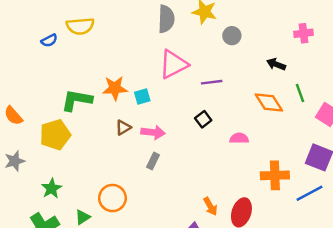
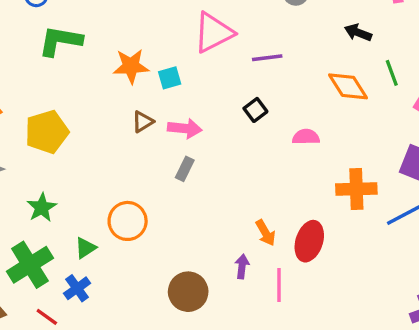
green L-shape: (77, 100) -> (60, 41), moved

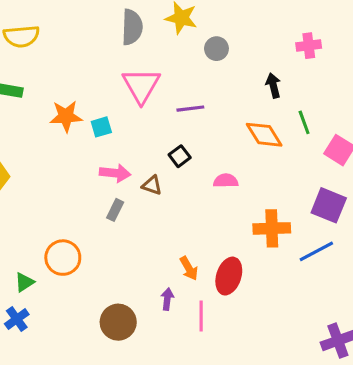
pink triangle: (213, 33) -> (141, 86), turned -33
black arrow: (358, 33) -> (273, 86), turned 55
brown triangle: (143, 122) -> (152, 185), moved, turned 50

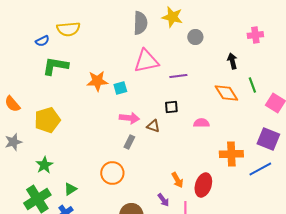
pink triangle: (141, 86) -> (146, 61), turned 48
black square: (180, 156) -> (171, 107), turned 32
orange circle: (63, 258) -> (112, 173), moved
purple arrow: (167, 299) -> (163, 200), turned 136

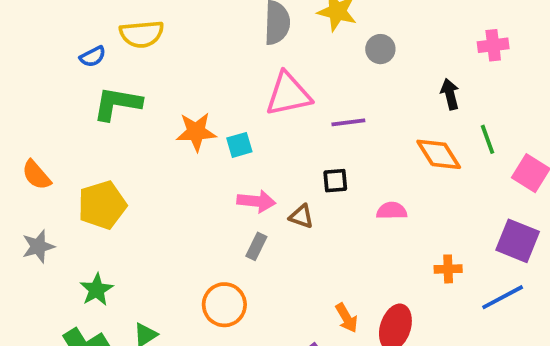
orange cross: (231, 154) -> (448, 269), size x0.6

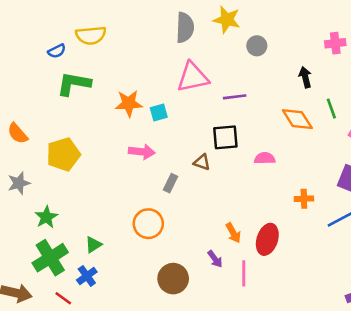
black square: (335, 181) -> (225, 137), size x1.5
pink arrow: (256, 201) -> (142, 152), moved
green star: (97, 290) -> (46, 217), moved

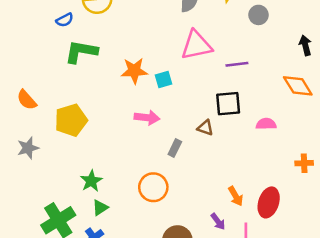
green star: (46, 217) -> (91, 181), moved

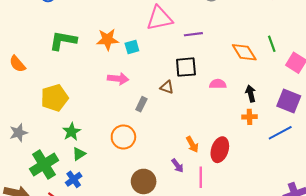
black arrow: (305, 45) -> (251, 94), moved
green L-shape: (81, 52) -> (63, 41), moved
yellow pentagon: (71, 120) -> (55, 98), moved
gray star: (28, 148) -> (19, 133), moved

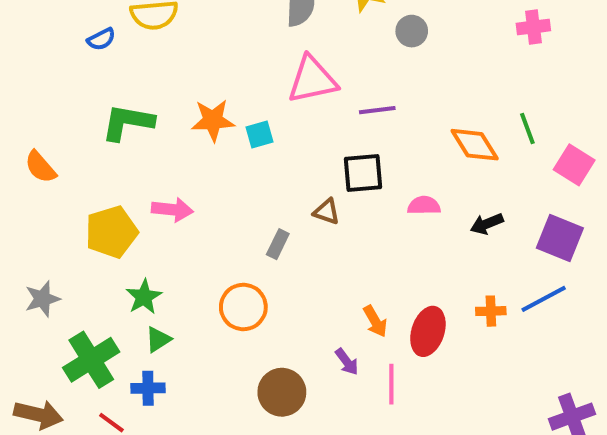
pink arrow: (118, 79) -> (172, 210), moved
black arrow: (251, 94) -> (487, 224), turned -98
orange cross: (249, 117) -> (491, 311), moved
blue cross: (74, 179) -> (148, 388), turned 35

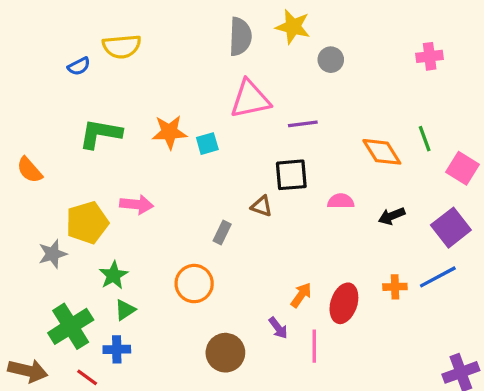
purple square: (560, 238) -> (451, 228), turned 30
gray star: (42, 299) -> (53, 254), moved
orange arrow: (375, 321) -> (301, 295), turned -115

